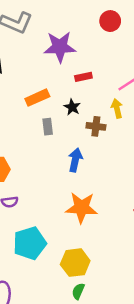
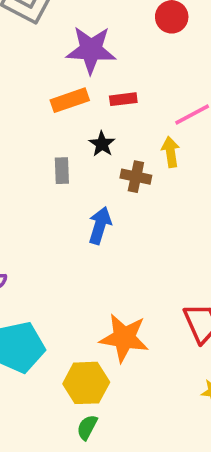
orange rectangle: (37, 98) -> (70, 100), moved
orange star: (81, 208) -> (124, 338), moved

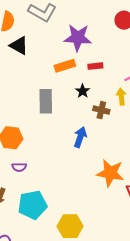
gray rectangle: (62, 171) -> (46, 101), moved, size x1.6
orange star: (124, 338) -> (110, 173), moved

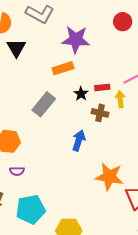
black triangle: (19, 46) -> (16, 48), turned 30
red rectangle: (95, 66) -> (102, 87), moved
gray rectangle: (46, 101) -> (44, 104), turned 40

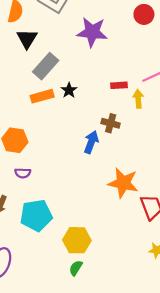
orange rectangle: (63, 68) -> (42, 96), moved
black star: (81, 94) -> (69, 90), moved
gray rectangle: (44, 104) -> (46, 66), moved
brown cross: (100, 113) -> (111, 123), moved

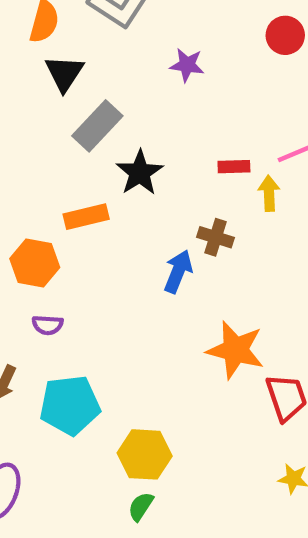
purple star: (92, 32) -> (187, 65), size x0.6
black star: (69, 90) -> (140, 173), size x1.5
orange rectangle: (42, 96) -> (86, 217), moved

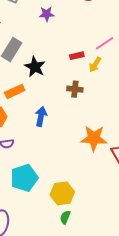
yellow arrow: (269, 193) -> (95, 65), turned -133
blue arrow: (178, 272) -> (41, 116), moved

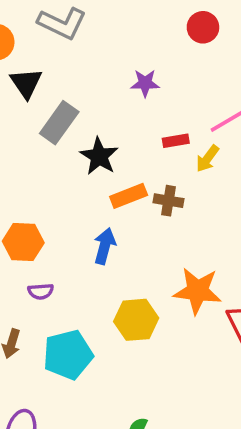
purple star: (47, 14) -> (145, 83), moved
orange rectangle: (15, 91) -> (129, 196), moved
yellow hexagon: (62, 193) -> (136, 320), moved

